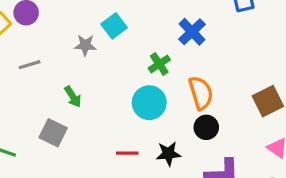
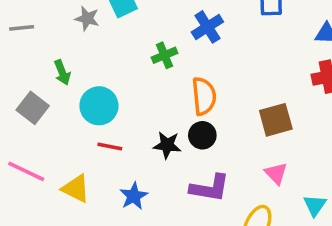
cyan circle: (149, 103) -> (99, 106), moved
black star: (168, 154) -> (167, 145), moved

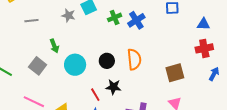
green cross: (164, 55) -> (115, 17), moved
black circle: (202, 135) -> (107, 61), moved
red line: (110, 146) -> (95, 95), moved, turned 48

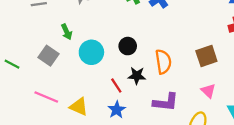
orange semicircle: (134, 59) -> (163, 62), moved

